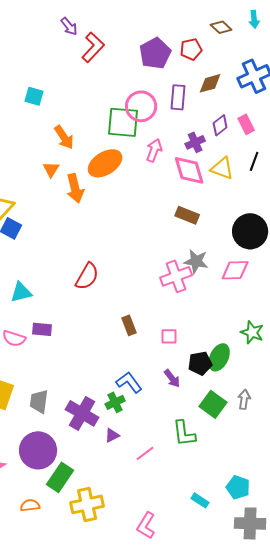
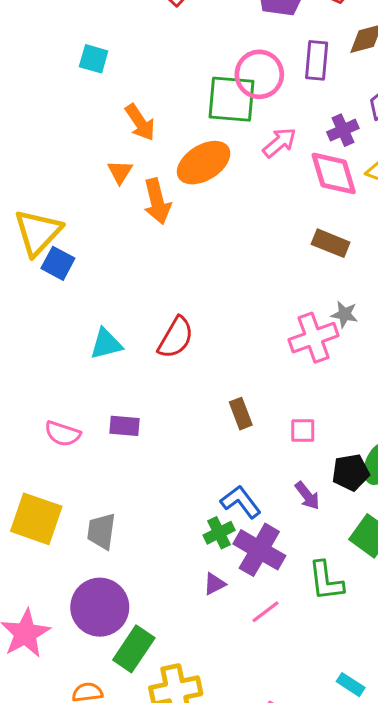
pink arrow: (154, 150) -> (279, 142), turned 30
gray star: (196, 261) -> (344, 314), size x0.7
cyan triangle: (21, 292) -> (106, 344), moved
purple rectangle: (42, 329) -> (125, 426), moved
purple cross: (82, 413) -> (259, 550), moved

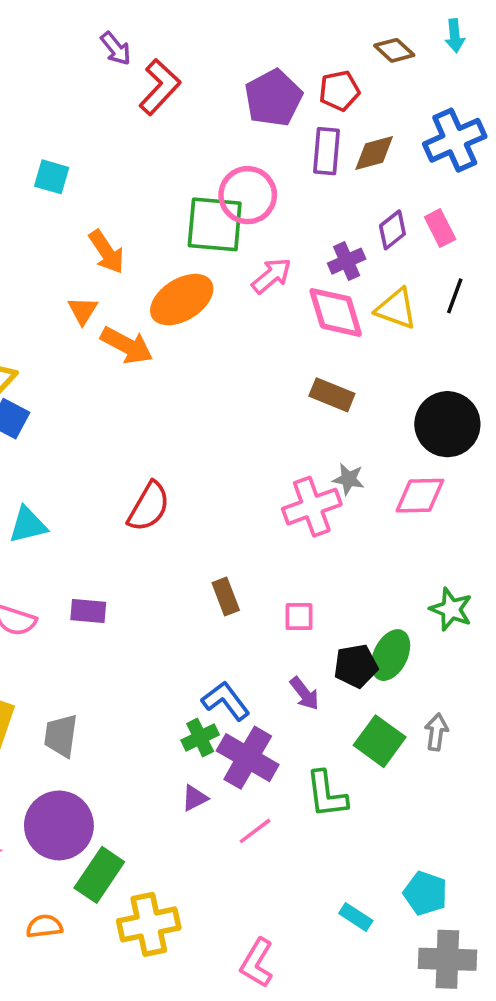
purple rectangle: (317, 60) -> (326, 151), moved
orange arrow: (157, 201) -> (127, 345), turned -48
cyan triangle: (106, 344) -> (28, 525), moved

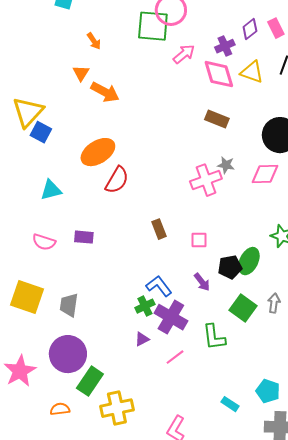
orange arrow: (107, 252) -> (94, 41), size x0.7
orange ellipse: (182, 300) -> (98, 152), moved

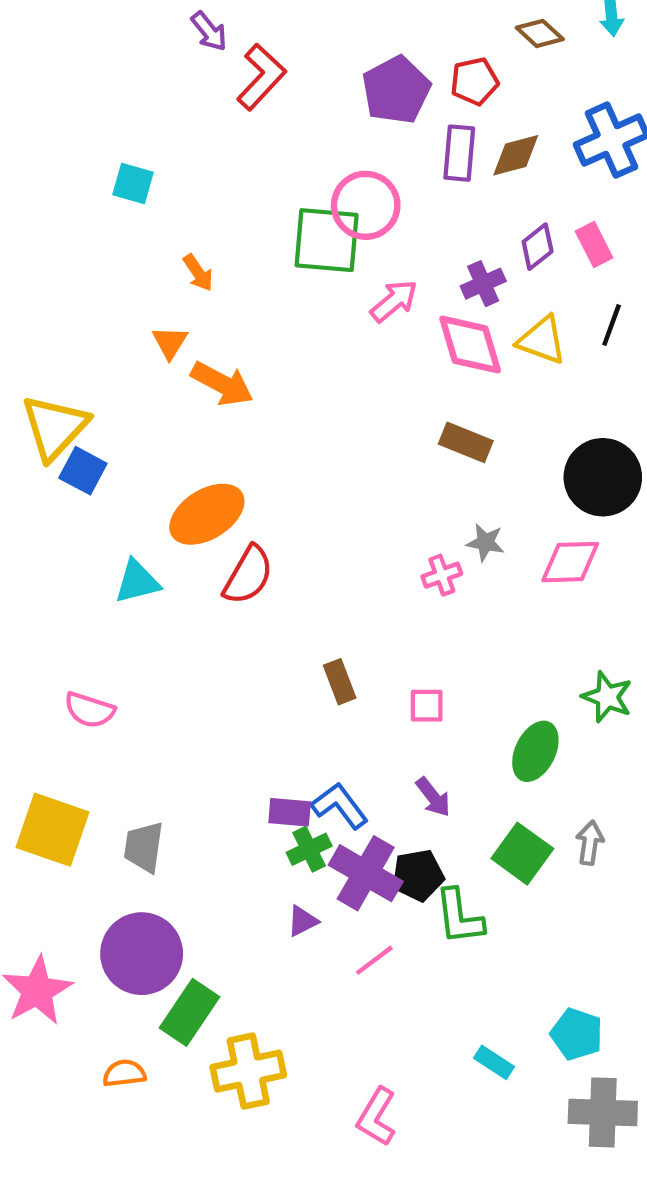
pink cross: (206, 180) -> (442, 575), size x0.6
cyan triangle: (51, 190) -> (137, 582), moved
purple rectangle: (84, 237) -> (290, 812), moved
black pentagon: (230, 267) -> (418, 875), moved

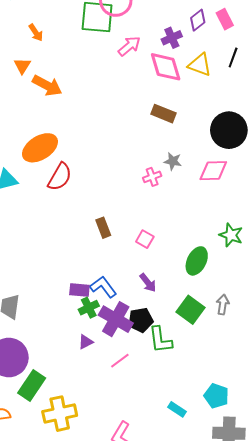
pink square: (427, 706) -> (145, 239), turned 30

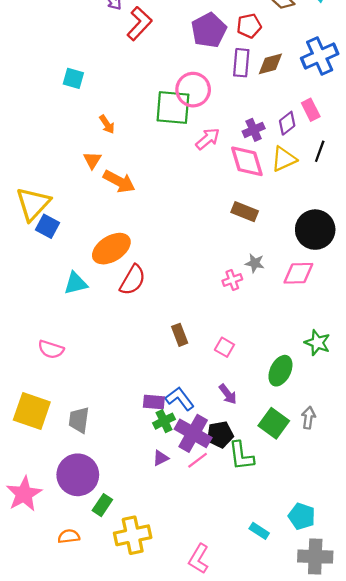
purple diamond: (198, 20) -> (287, 123), moved
yellow triangle: (200, 65) -> (284, 159), turned -45
pink line: (120, 361) -> (198, 460), moved
green rectangle: (32, 386) -> (102, 505), size x0.7

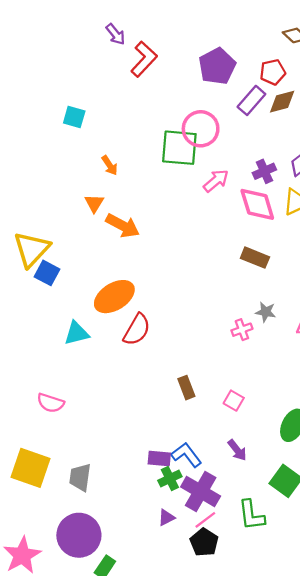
red pentagon: (249, 26) -> (273, 72), moved
purple rectangle: (241, 63) -> (251, 100), turned 36
black pentagon: (220, 434) -> (204, 542), moved, turned -30

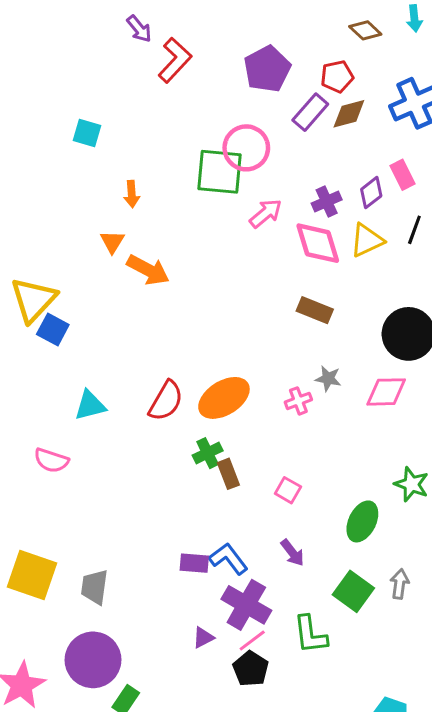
orange arrow: (110, 165) -> (132, 194), turned 30
orange ellipse: (114, 297) -> (224, 398), moved
pink semicircle: (51, 403) -> (51, 460), moved
green cross: (170, 479) -> (208, 453), moved

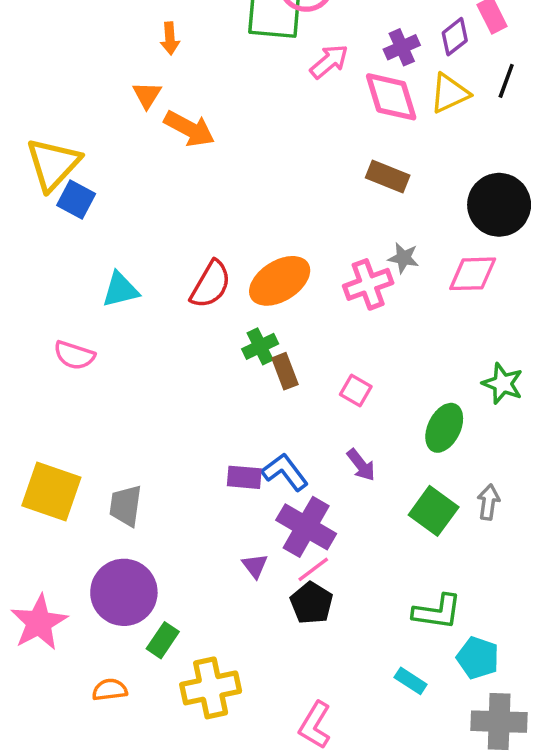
pink cross: (298, 401) -> (368, 284), size x1.5
green L-shape: (310, 635) -> (437, 612), moved, turned -75
purple triangle: (203, 638) -> (255, 566), turned -40

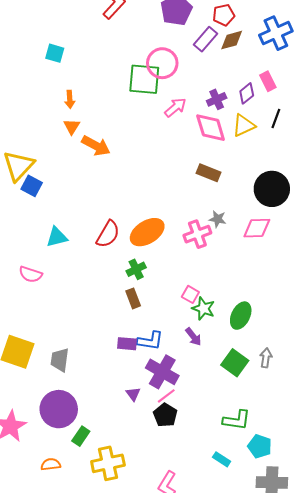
orange arrow: (170, 38) -> (70, 99), moved
brown rectangle: (285, 371) -> (133, 298), moved
green star: (503, 384) -> (203, 309), moved
blue L-shape: (285, 472) -> (150, 341), turned 136

